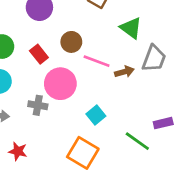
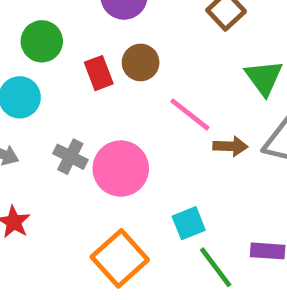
brown circle: (71, 42) -> (141, 62), moved
pink circle: (60, 84) -> (121, 169), moved
cyan square: (96, 115) -> (189, 223), moved

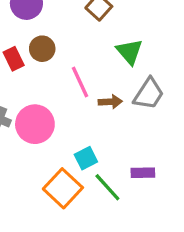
pink line: (190, 114) -> (80, 82), turned 32
orange square: (120, 258) -> (63, 188), moved

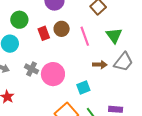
pink line: (80, 82) -> (85, 36), moved
cyan square: (86, 158) -> (83, 88), moved

